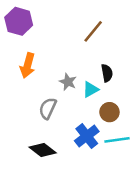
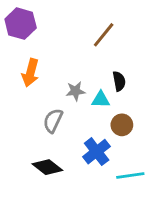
gray star: (68, 82) -> (75, 91), turned -30
cyan triangle: (91, 89) -> (101, 100), turned 30
cyan line: (117, 140) -> (130, 176), moved

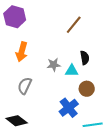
gray semicircle: (53, 121) -> (25, 86), moved
black diamond: (47, 167) -> (17, 121), moved

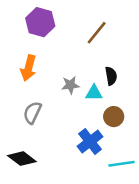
purple hexagon: (15, 17) -> (40, 22), moved

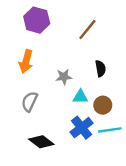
cyan triangle: (94, 93) -> (80, 97), moved
black diamond: (22, 159) -> (41, 142), moved
cyan line: (122, 164) -> (110, 130), moved

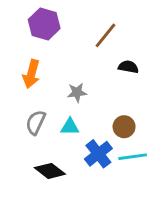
black semicircle: (100, 69) -> (128, 67), moved, turned -70
cyan triangle: (80, 97) -> (70, 127), moved

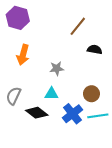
purple hexagon: (44, 24) -> (18, 18), moved
gray semicircle: (36, 122) -> (14, 96), moved
black diamond: (50, 171) -> (37, 113), moved

